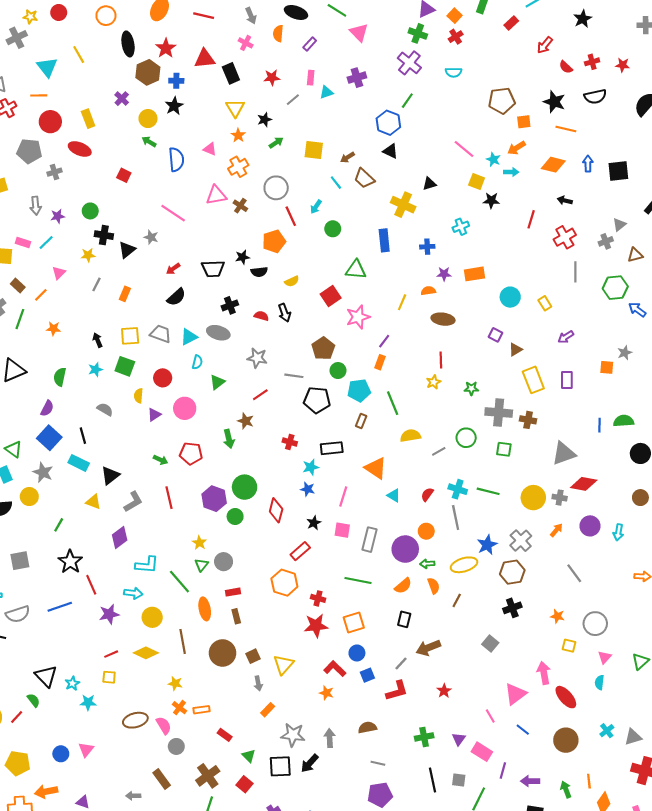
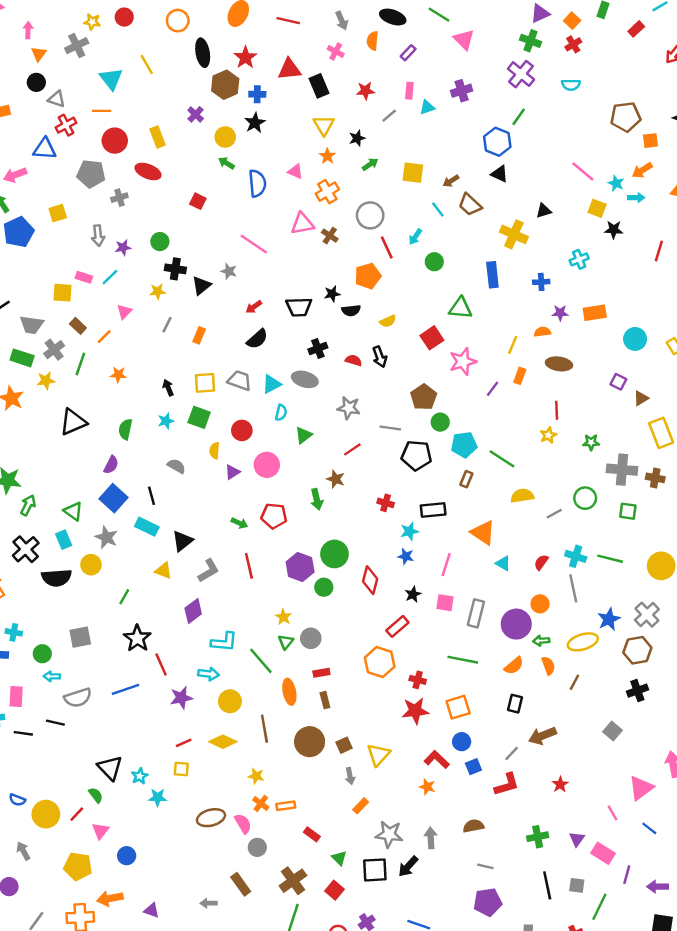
orange rectangle: (380, 362) -> (520, 376), moved
green line: (393, 403) -> (502, 459), turned -35
pink triangle: (86, 750) -> (100, 831), moved

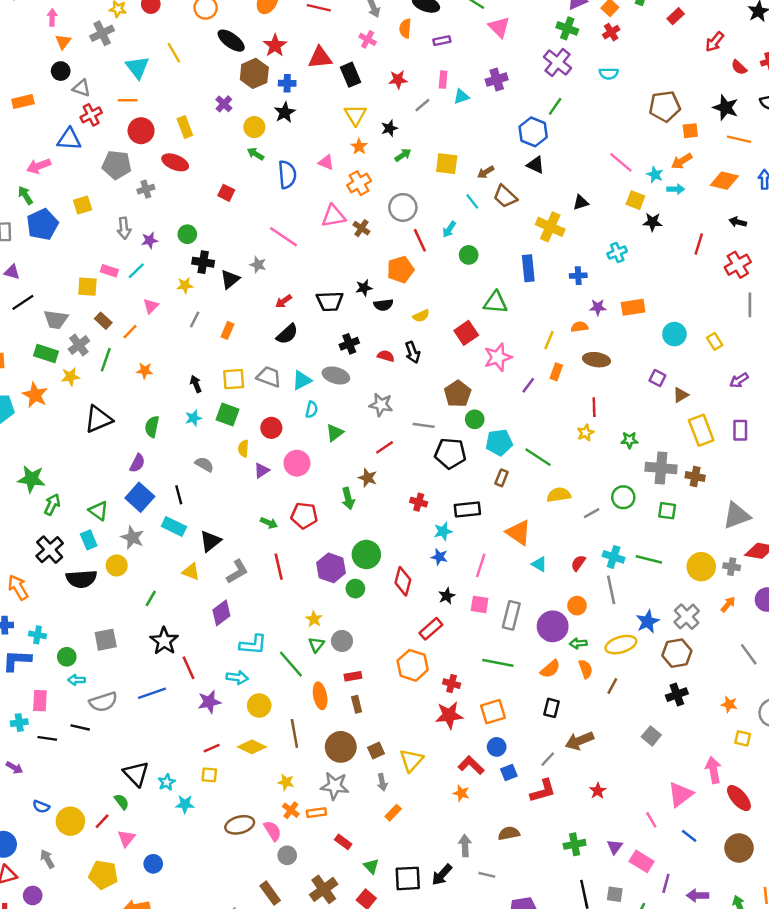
black ellipse: (203, 53) -> (231, 41), turned -44
purple rectangle: (408, 53) -> (442, 41), turned 35
gray star: (389, 834) -> (335, 786), moved
gray line: (485, 866) -> (487, 875), moved

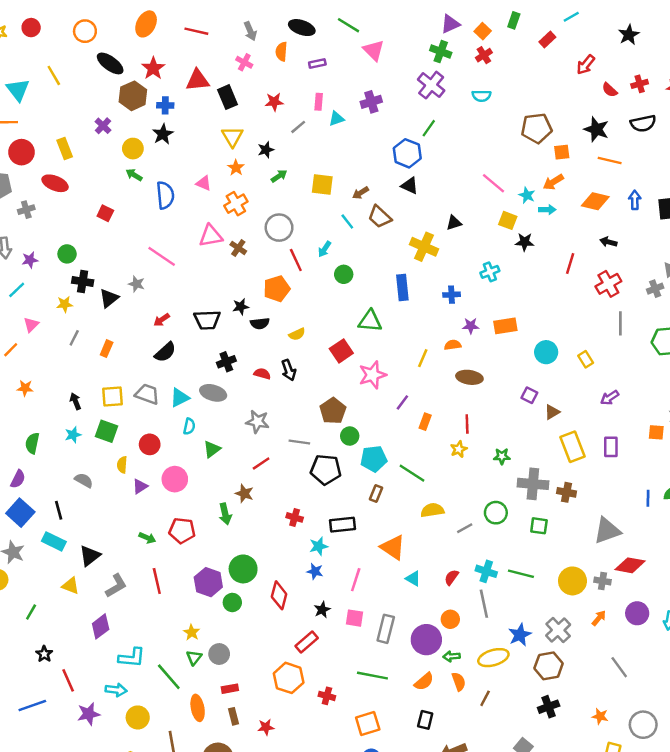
orange rectangle: (556, 372) -> (425, 422), moved
black star: (164, 641) -> (44, 654), size x0.6
red star: (449, 715) -> (266, 727), moved, size x0.6

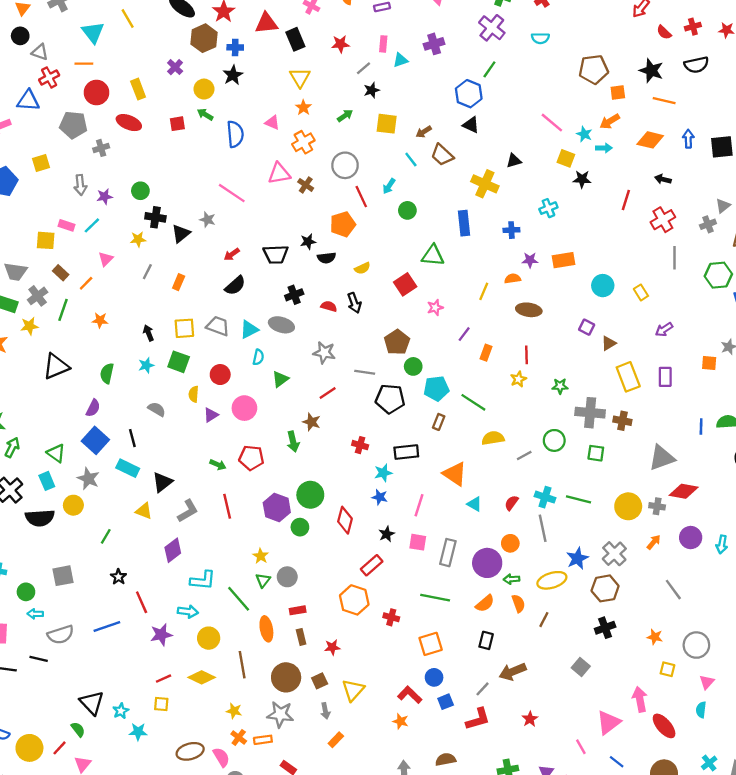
black star: (266, 150) -> (372, 90), moved
red square: (105, 213) -> (177, 124), moved, turned -35
pink star: (372, 375) -> (435, 308), size x0.6

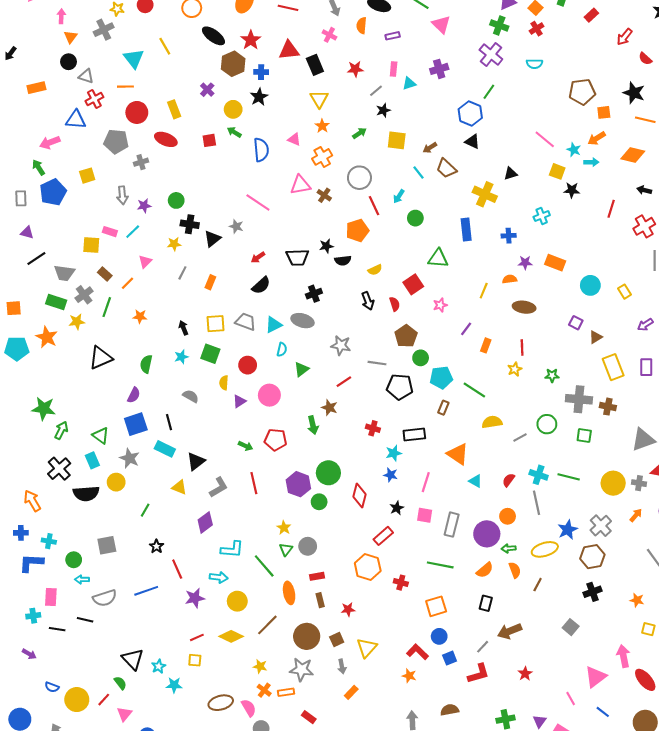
orange rectangle: (563, 260) -> (555, 263), turned 30
red semicircle: (329, 306) -> (395, 304), moved, turned 56
blue square: (95, 440) -> (136, 424), turned 30
brown line: (242, 665) -> (267, 625), turned 55

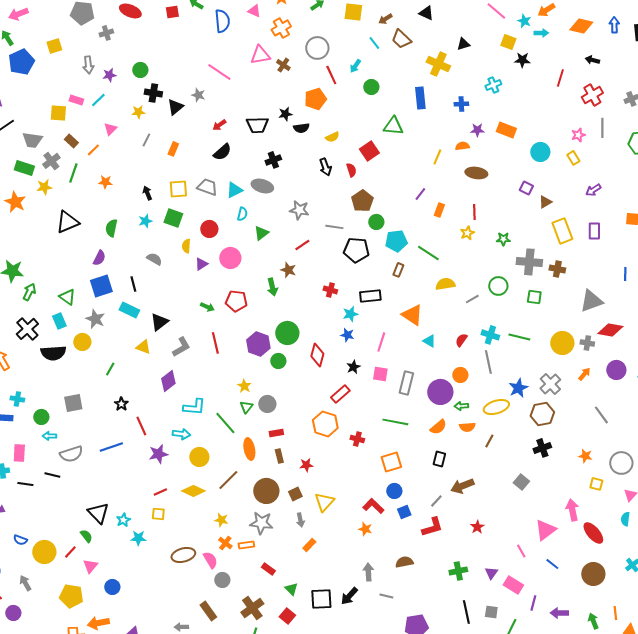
pink star: (440, 305) -> (578, 135), moved
orange semicircle: (515, 570) -> (467, 427), turned 105

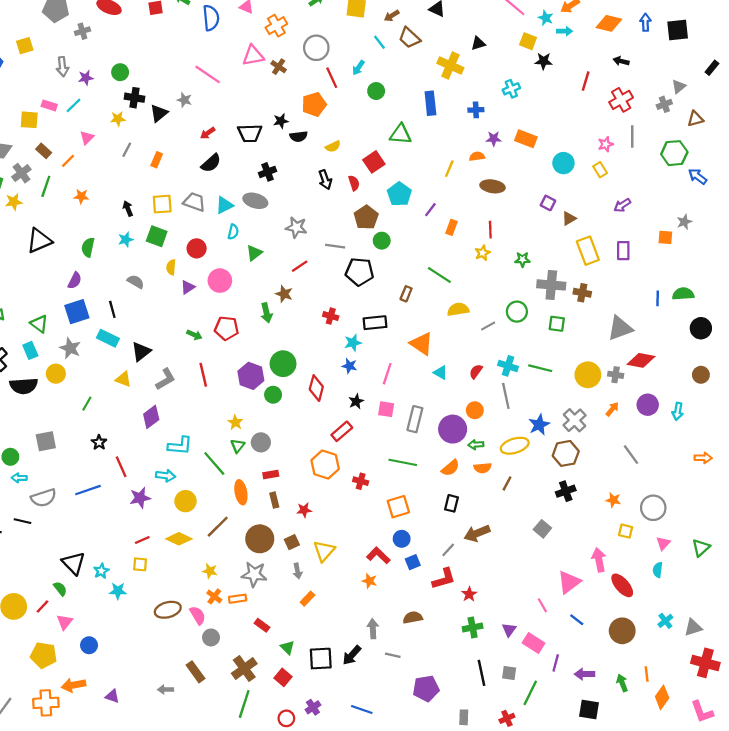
cyan pentagon: (396, 241) -> (399, 194), moved, turned -30
red star: (477, 527) -> (469, 594), moved

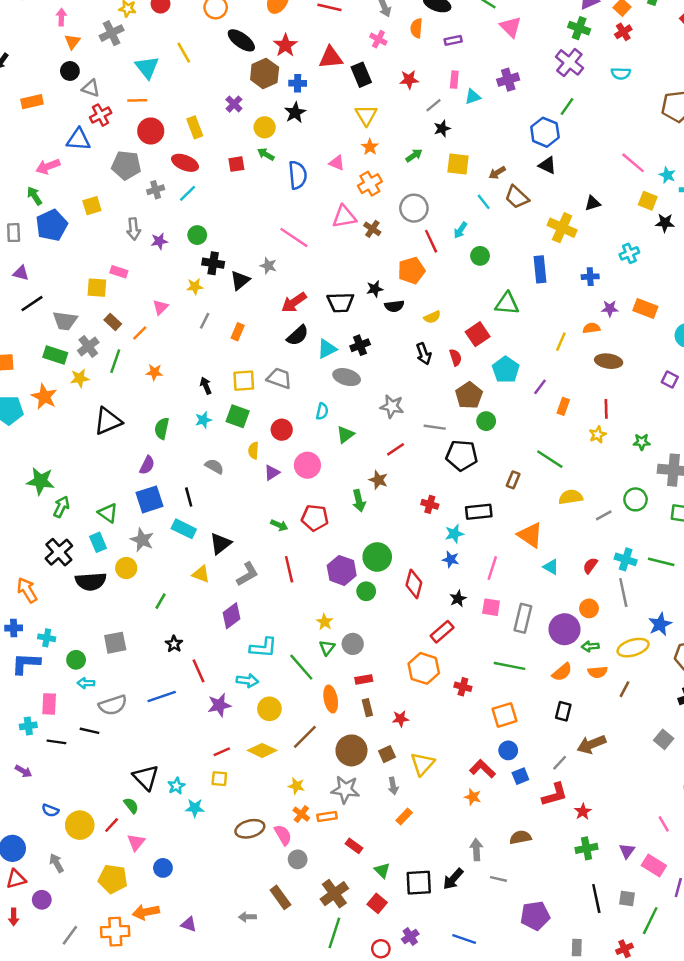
cyan line: (74, 105) -> (187, 193), moved
red arrow: (208, 133) -> (294, 302), size x1.5
cyan triangle: (224, 205) -> (327, 349), moved

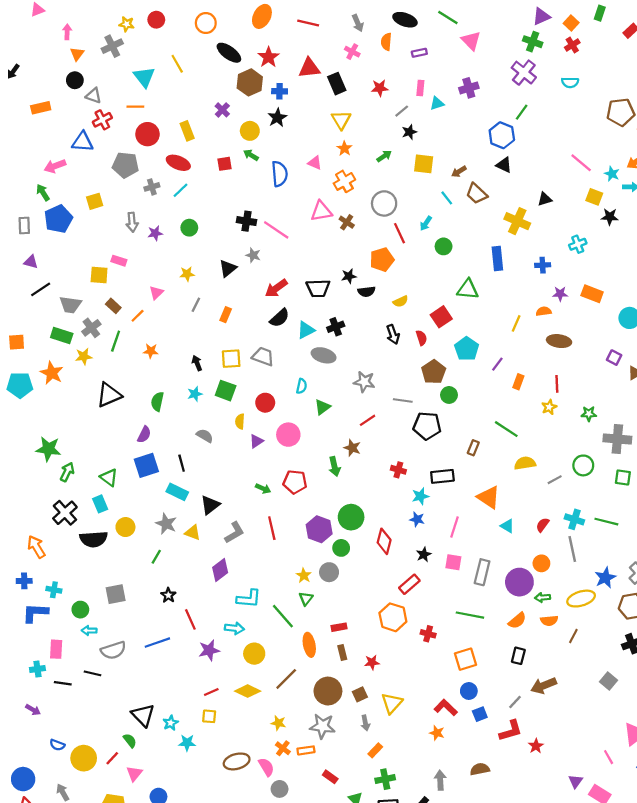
black cross: (213, 263) -> (247, 221), moved
gray star: (142, 540) -> (166, 524), moved
gray circle: (353, 644) -> (329, 572), moved
green cross: (587, 848) -> (385, 779), moved

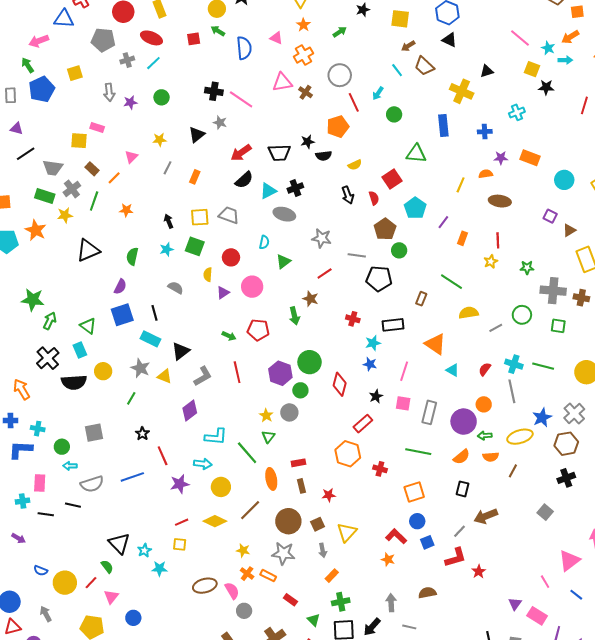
yellow square: (424, 164) -> (400, 19), moved
orange rectangle: (306, 750) -> (268, 576), turned 35

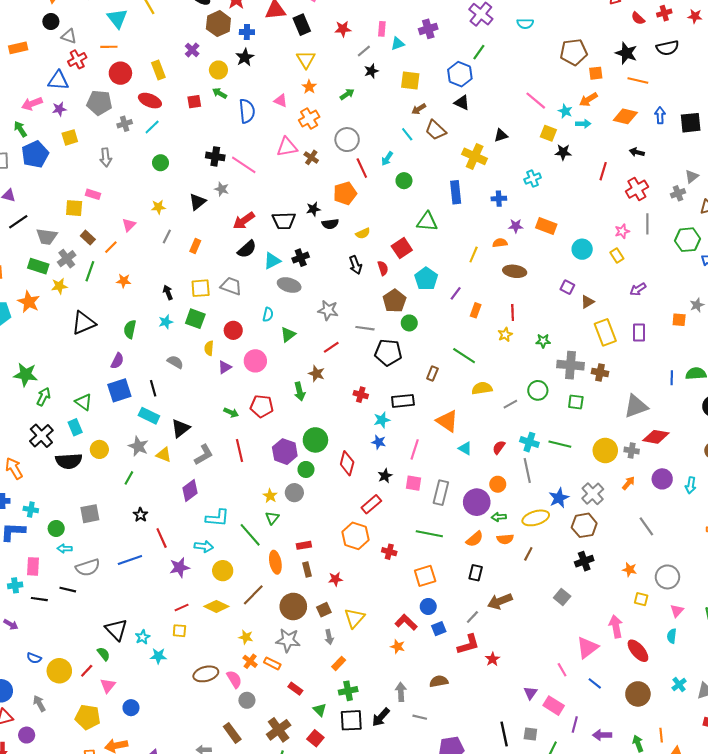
purple star: (130, 102) -> (59, 109), moved

